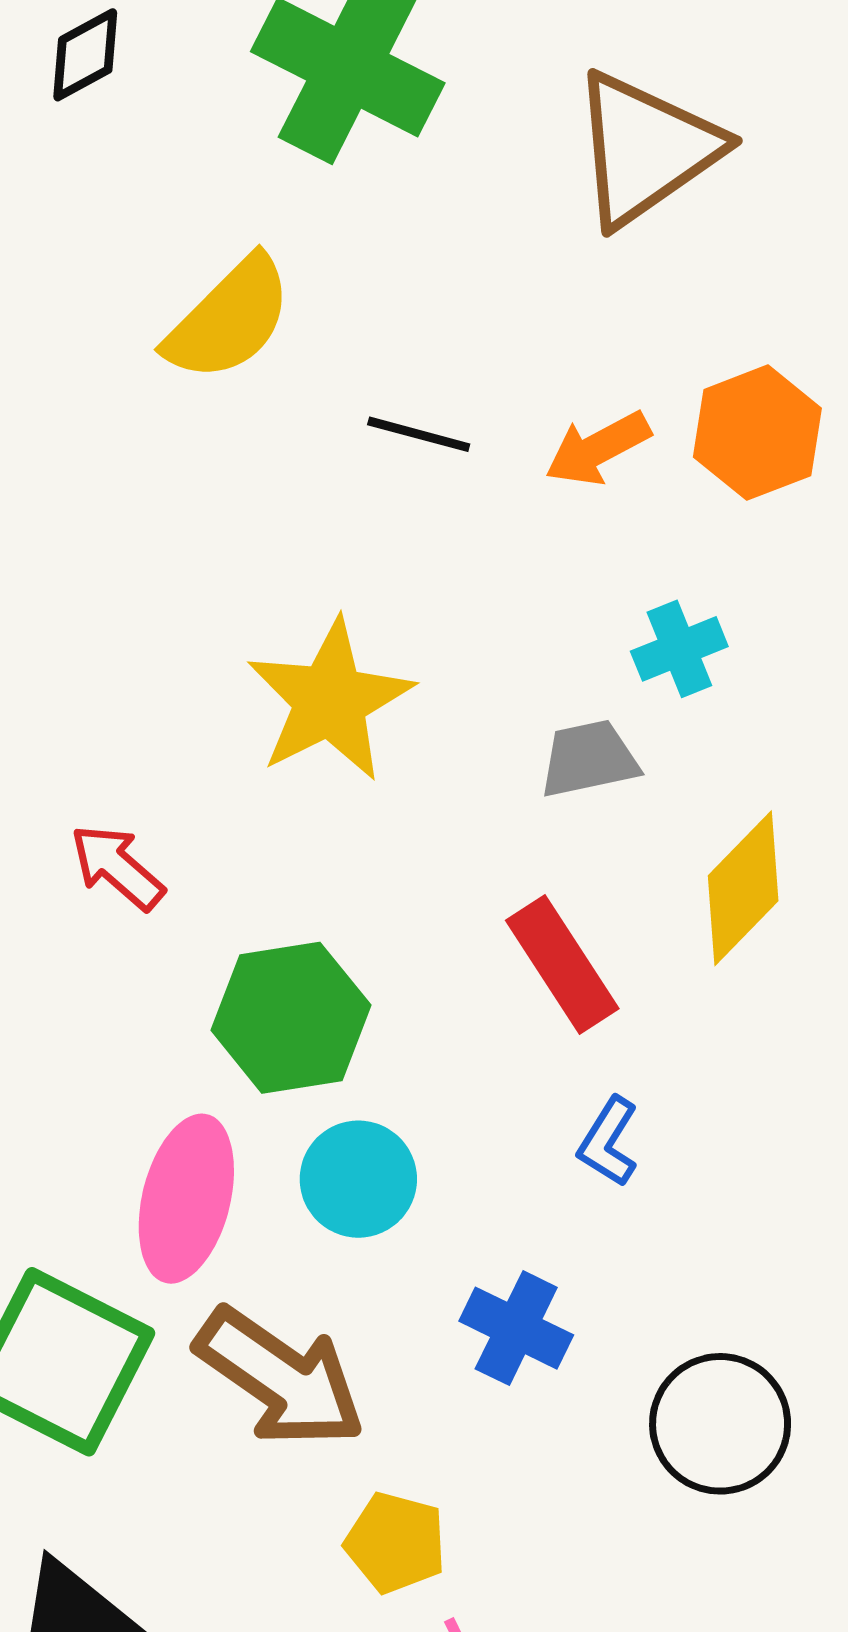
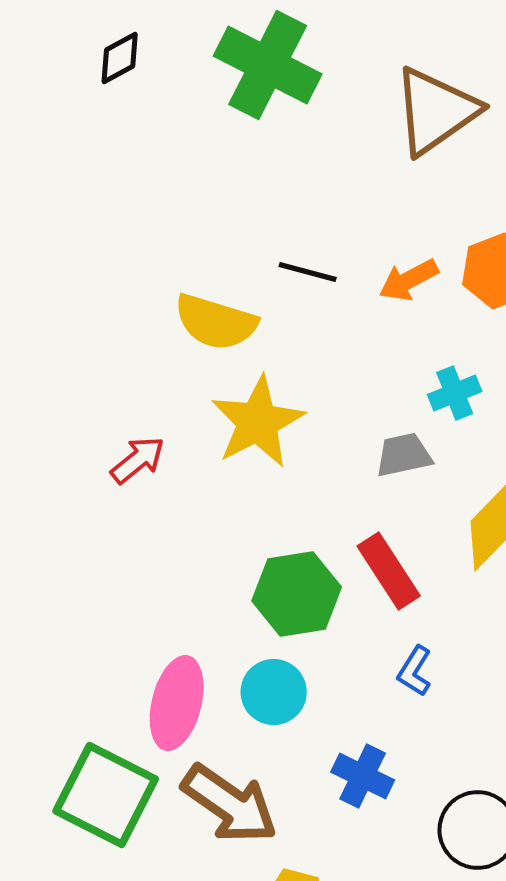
yellow semicircle: (229, 319) -> (216, 322), moved, turned 62
red arrow: (117, 867) -> (138, 460), moved, turned 100
green hexagon: (291, 1018) -> (297, 594), moved

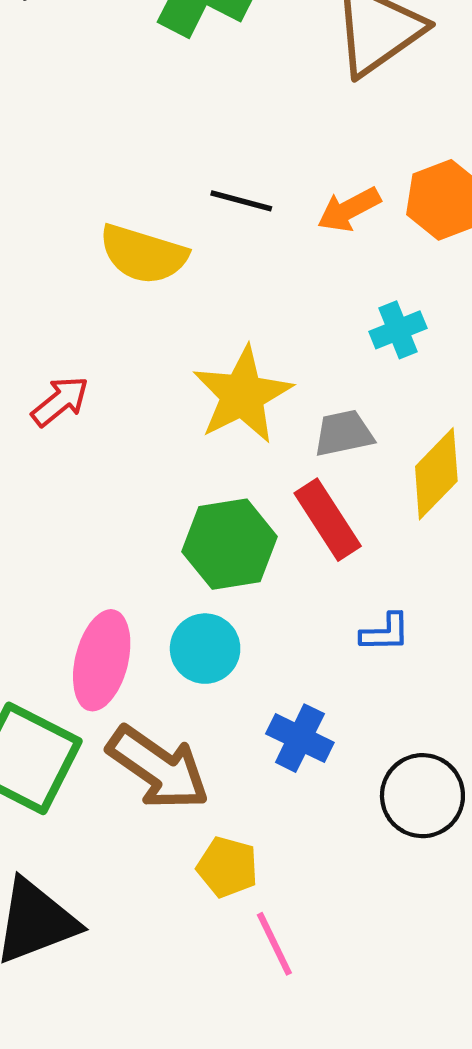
yellow star: (258, 422) -> (242, 395), moved
gray trapezoid: (404, 455) -> (344, 433), moved
blue L-shape: (415, 671) -> (385, 633), moved, turned -123

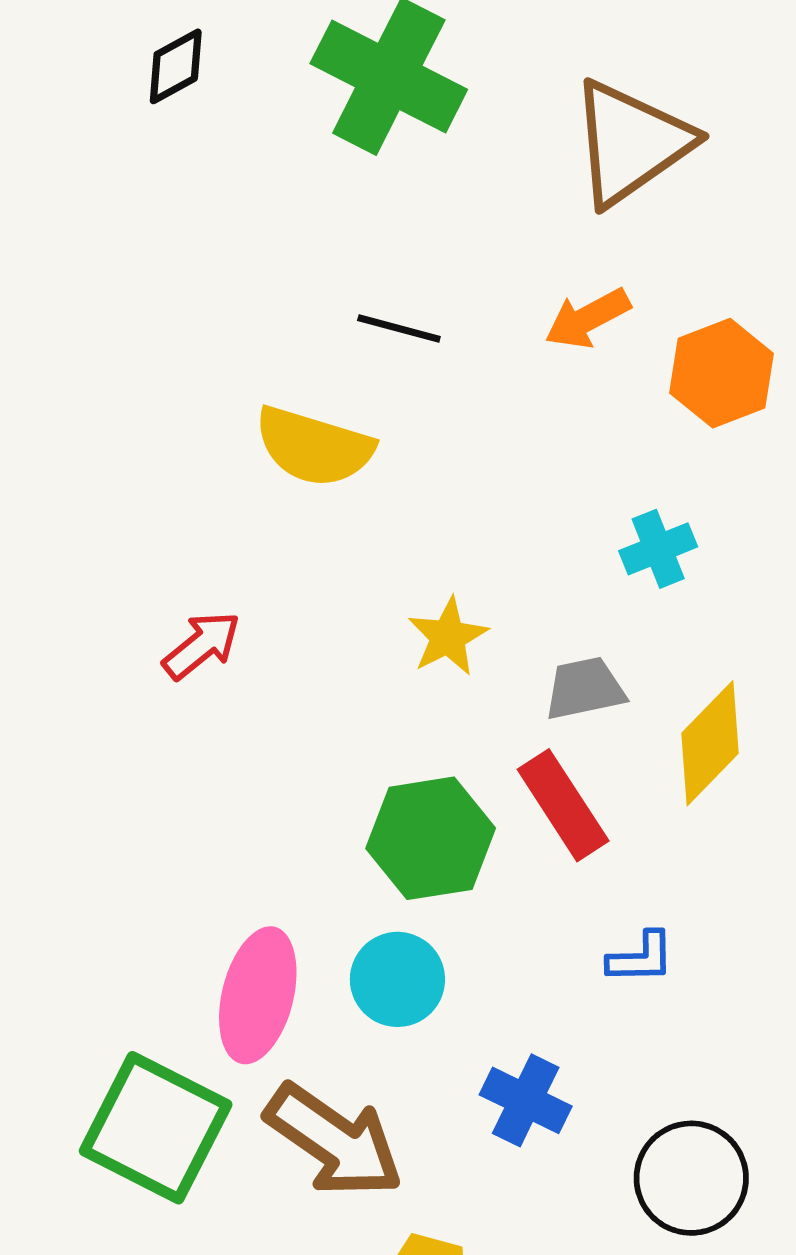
black line: (241, 201) -> (399, 329), moved
orange arrow: (349, 209) -> (588, 318), moved
yellow star: (242, 395) -> (448, 637), size x0.6

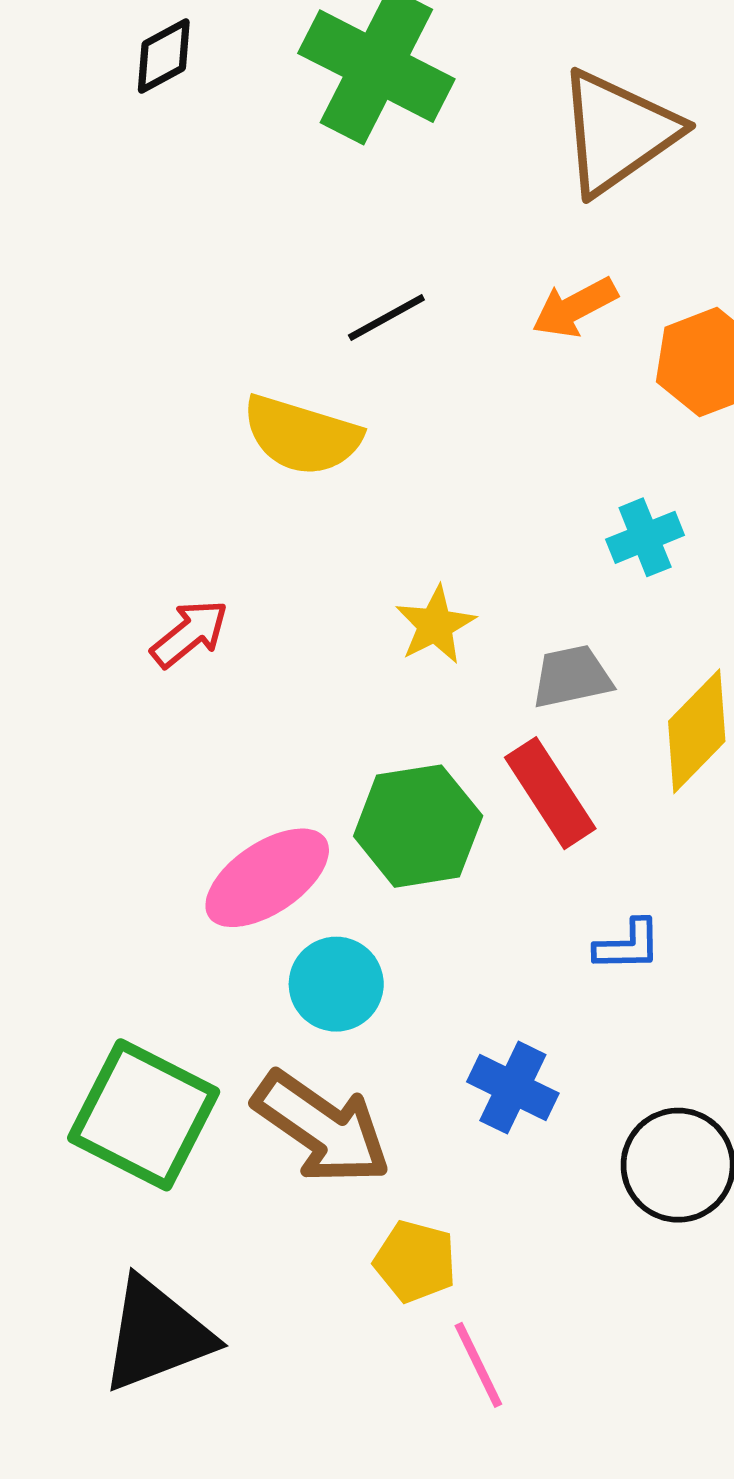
black line: (399, 329) -> (386, 317), turned -44
cyan circle: (397, 979) -> (336, 984), moved
pink ellipse: (258, 995) -> (267, 878), moved, turned 42

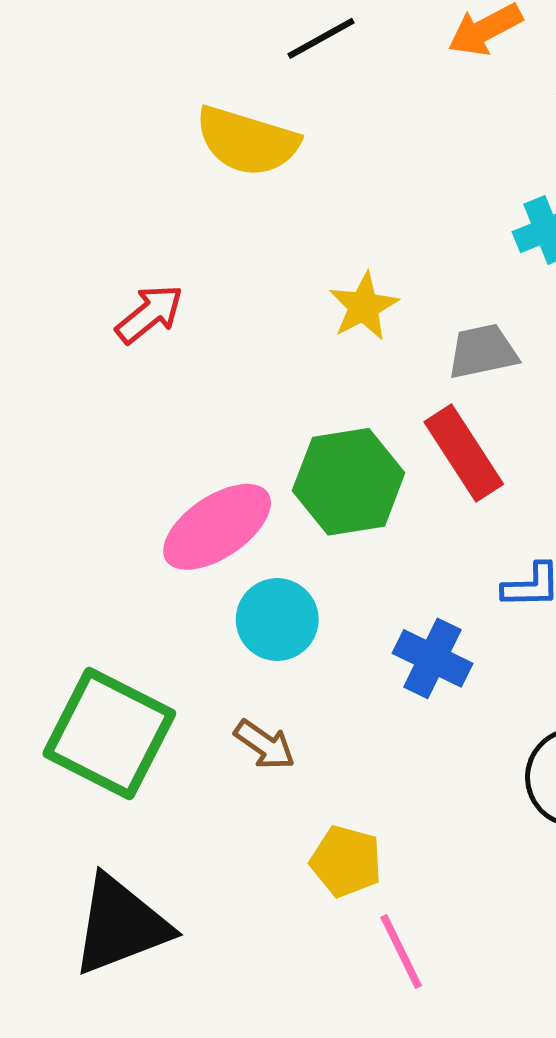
blue cross: (513, 1088) -> (432, 658), moved
brown arrow: (322, 1128) -> (265, 745), size x0.5

